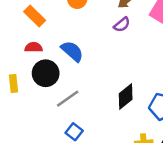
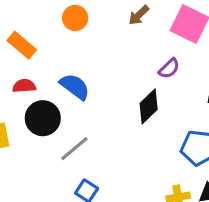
purple semicircle: (122, 25) -> (169, 68), moved
black diamond: (126, 96) -> (149, 106), moved

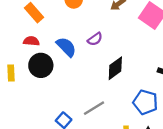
purple semicircle: (169, 68) -> (95, 39), moved
gray line: (74, 149) -> (94, 108), moved

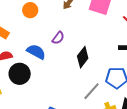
gray line: (94, 108) -> (91, 91), moved

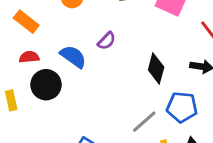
black diamond: (83, 57) -> (156, 69), moved, turned -30

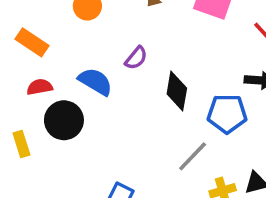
black diamond: (156, 69) -> (177, 91), moved
blue pentagon: (182, 107) -> (227, 114), moved

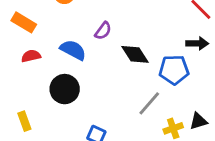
black diamond: (177, 91) -> (135, 54), turned -40
black circle: (64, 120) -> (65, 89), moved
yellow rectangle: (21, 144) -> (24, 121), moved

